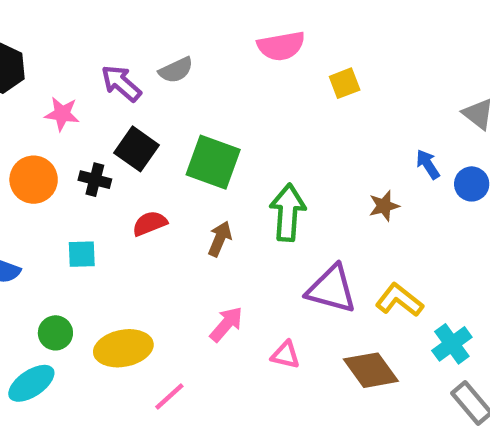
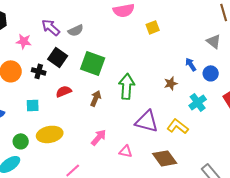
gray semicircle: (176, 70) -> (76, 30), moved
cyan cross: (452, 344) -> (198, 102), moved
yellow ellipse: (123, 348) -> (50, 134), moved

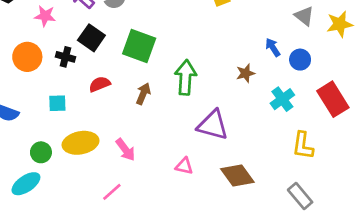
yellow L-shape: (178, 126) -> (303, 146), moved, turned -120
pink arrow: (99, 137) -> (126, 150), moved, turned 102

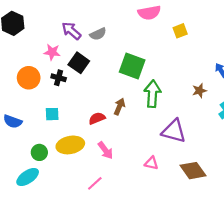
pink star: (45, 16) -> (52, 52), moved
green square: (139, 46) -> (132, 66), moved
red semicircle: (100, 84) -> (97, 118), moved

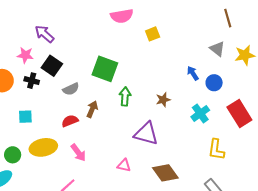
gray semicircle: (98, 34) -> (71, 89), moved
brown star: (199, 91) -> (163, 100), moved
green arrow: (152, 94) -> (125, 97), size x0.7

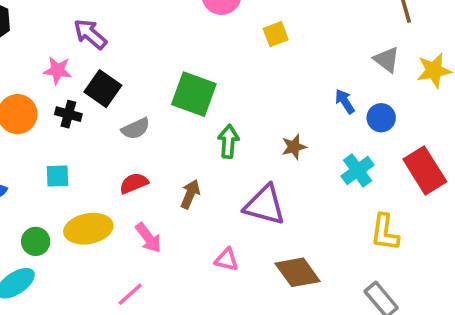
brown arrow: (92, 109) -> (190, 194), moved

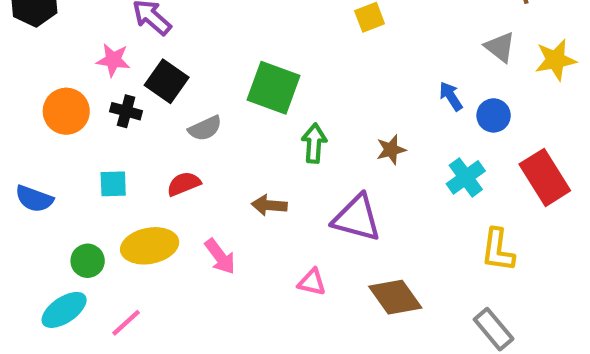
red semicircle: (134, 183) -> (184, 184), moved
brown arrow: (190, 194) -> (269, 205), turned -108
pink line: (130, 294) -> (126, 323), moved

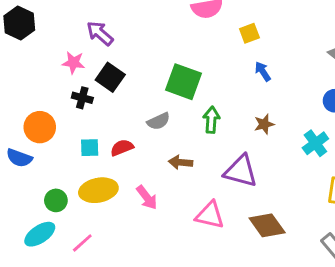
blue arrow: (451, 96) -> (263, 71), moved
orange circle: (66, 111) -> (40, 127), moved
gray semicircle: (205, 128) -> (159, 121), moved
cyan square: (113, 184) -> (90, 148), moved
pink triangle: (312, 282) -> (210, 215), size x1.5

